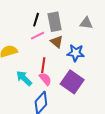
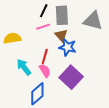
gray triangle: (86, 23) -> (93, 21), size x1.5
blue star: (76, 53) -> (67, 47), moved

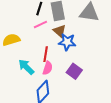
pink semicircle: (45, 71) -> (48, 68), turned 56
purple square: (71, 77) -> (74, 71), size x0.7

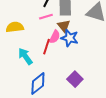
pink semicircle: (48, 68) -> (55, 37), moved
purple square: (74, 71) -> (75, 79), moved

